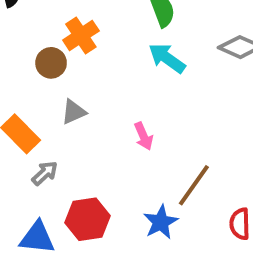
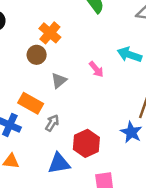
cyan arrow: (167, 58) -> (129, 55), moved
pink arrow: (144, 136) -> (96, 69), moved

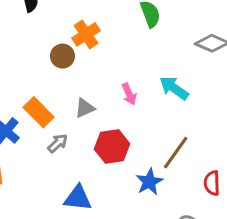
gray triangle: (59, 81) -> (85, 108), moved
red hexagon: (86, 143) -> (112, 147), moved
blue triangle: (59, 163) -> (78, 198), moved

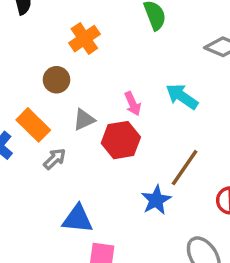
brown circle: (62, 56) -> (56, 80), moved
red hexagon: (112, 147) -> (121, 140), moved

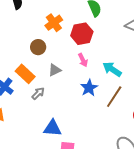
cyan arrow: (182, 96) -> (112, 69), moved
red hexagon: (121, 140) -> (82, 34), moved
blue star: (156, 200) -> (89, 88), moved

